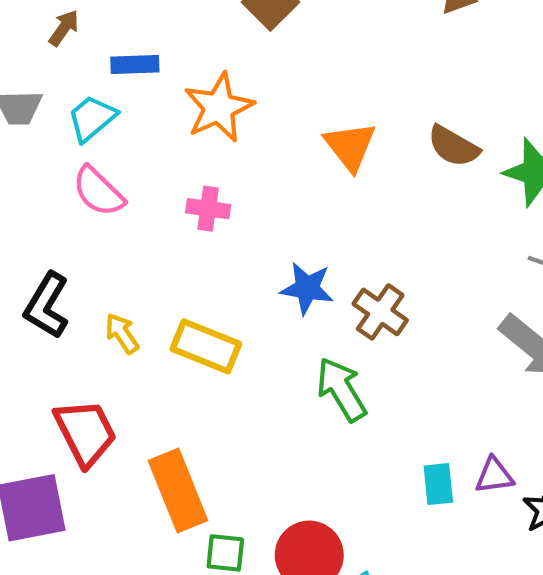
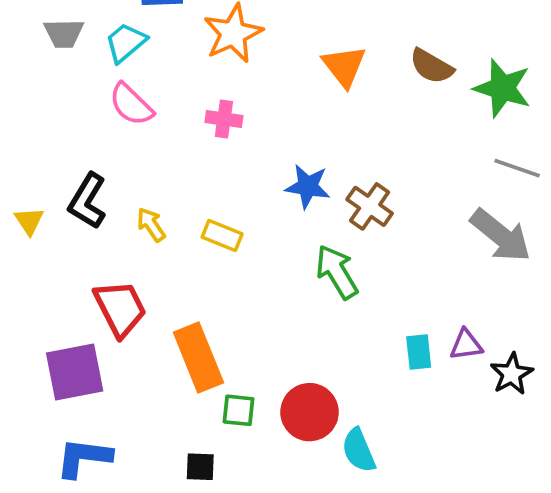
yellow rectangle: (206, 346) -> (222, 236), size x0.7

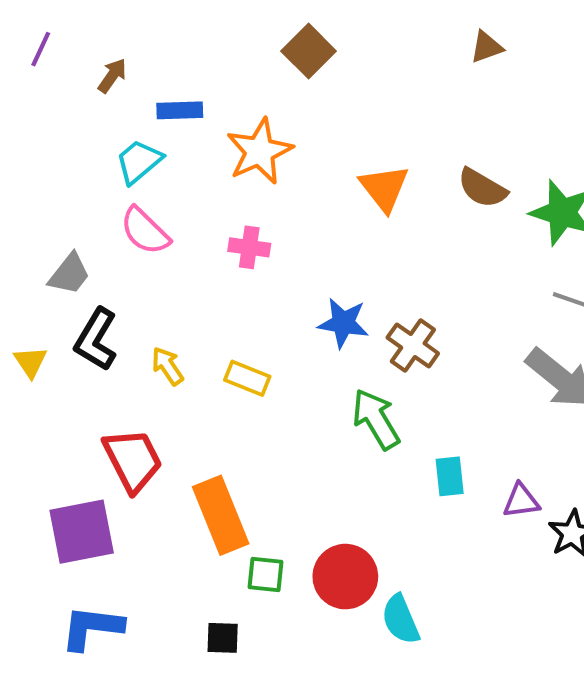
gray trapezoid: (64, 33) -> (69, 274), moved, turned -51
cyan rectangle: (419, 352) -> (450, 476), moved

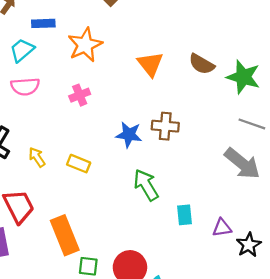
pink semicircle: (145, 231) -> (25, 87), turned -48
pink cross: (249, 247) -> (80, 95), turned -30
brown cross: (413, 346) -> (165, 126), moved, turned -30

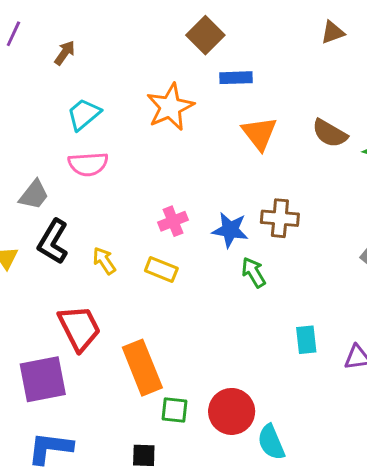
blue rectangle: (43, 23) -> (236, 78), moved
pink cross: (80, 95) -> (173, 221), moved
green arrow: (146, 185) -> (254, 272), moved, size x0.7

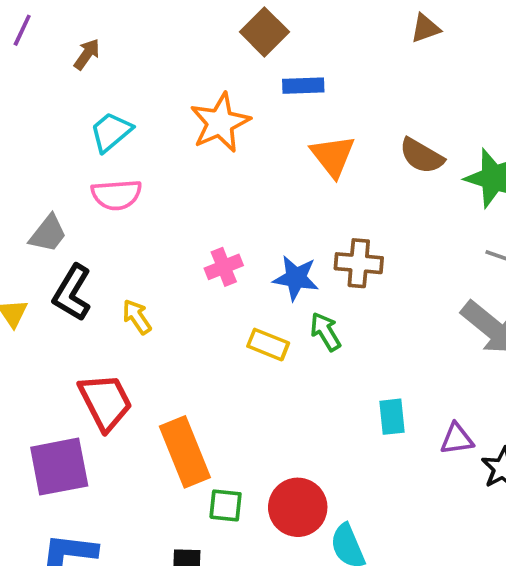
yellow rectangle: (161, 269) -> (268, 345), moved

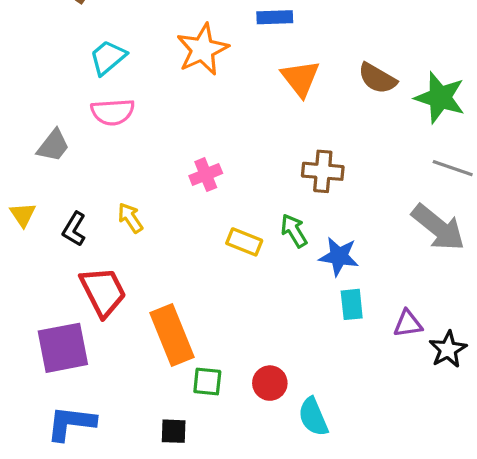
blue star: (296, 278) -> (339, 256), moved
black L-shape: (72, 293) -> (74, 229), moved, size x0.7
red circle: (298, 507) -> (270, 383), size x0.7

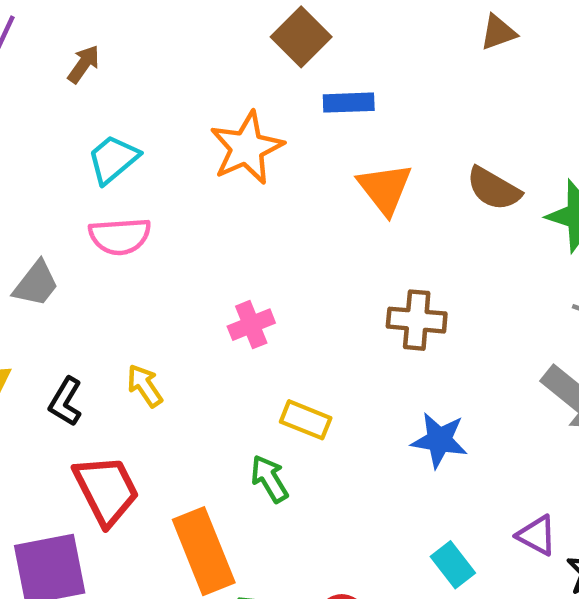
green arrow: (294, 231) -> (269, 479), moved
cyan rectangle: (352, 304) -> (453, 565), moved, turned -32
purple triangle: (408, 324) -> (537, 535), turned 36

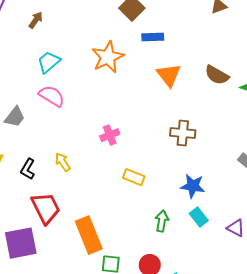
pink semicircle: (120, 236) -> (52, 96), turned -144
green arrow: (269, 479) -> (162, 221), moved, turned 40
cyan rectangle: (453, 565) -> (199, 217), moved

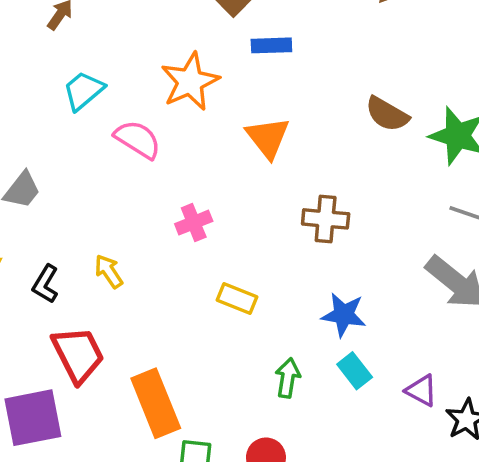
orange triangle: (169, 75) -> (268, 138), moved
pink semicircle: (52, 96) -> (138, 139), moved

